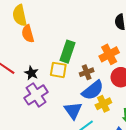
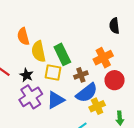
yellow semicircle: (20, 15) -> (39, 51), moved
green rectangle: (68, 52) -> (62, 54), turned -45
blue triangle: (73, 110) -> (56, 100), moved, turned 36

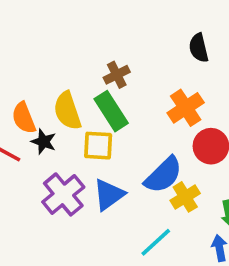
orange semicircle: (23, 36) -> (24, 118), moved
black star: (26, 75) -> (44, 142), moved
brown cross: (81, 75) -> (117, 75), moved

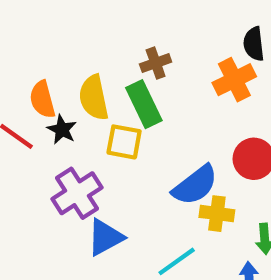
orange cross: (186, 108) -> (234, 80), moved
blue triangle: (109, 195) -> (105, 237), moved
yellow cross: (185, 197) -> (217, 214), turned 32

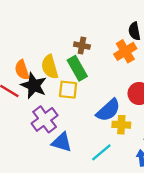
brown cross: (156, 63) -> (82, 46), turned 35
black star: (62, 130) -> (34, 85), size x1.6
blue triangle: (105, 237) -> (62, 142), turned 50

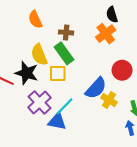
orange semicircle: (22, 70) -> (35, 19), moved
yellow cross: (121, 125) -> (109, 100), turned 35
cyan line: (101, 152) -> (65, 106), moved

